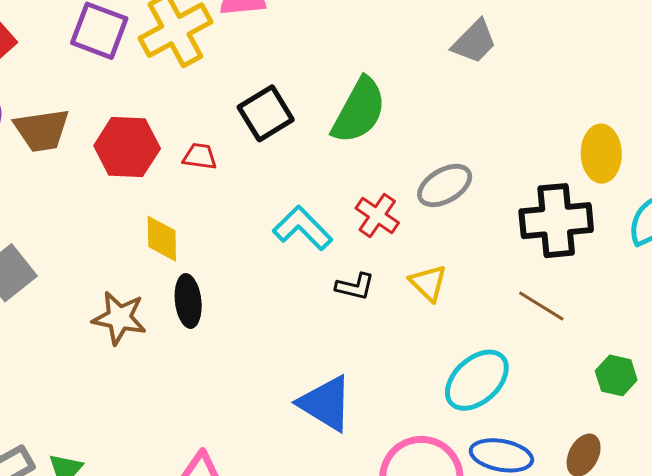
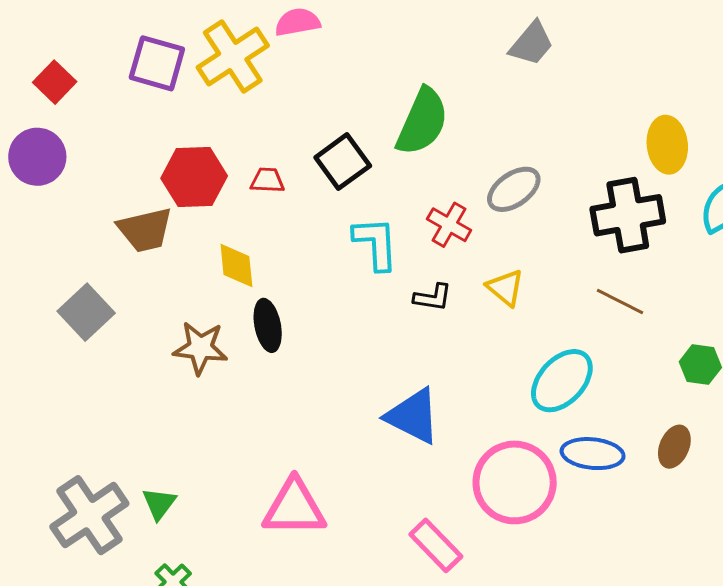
black square: (266, 113) -> (343, 162), moved
brown trapezoid: (42, 130) -> (145, 230), moved
cyan L-shape: (303, 228) -> (376, 243), turned 46

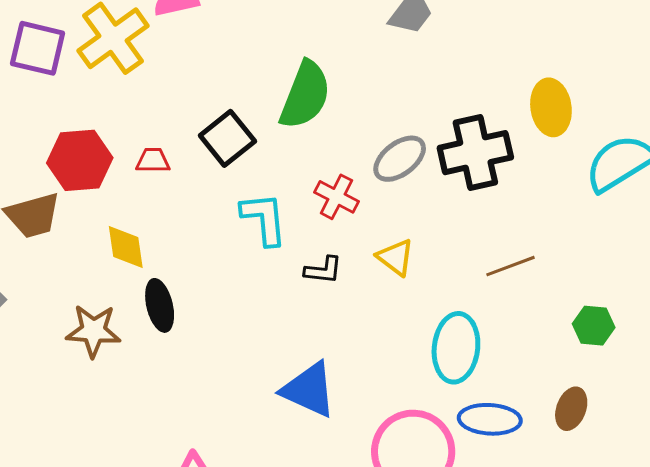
black cross: (628, 215) -> (475, 153), moved
brown line: (620, 301) -> (511, 266), turned -45
cyan ellipse: (562, 381) -> (456, 348), turned -34

